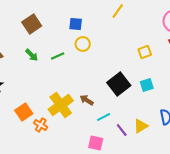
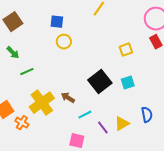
green line: (58, 56) -> (27, 72), moved

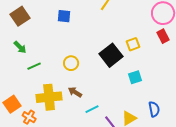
yellow circle: (64, 42) -> (71, 63), moved
black square: (100, 82) -> (111, 55), moved
yellow cross: (42, 103) -> (49, 97), turned 30

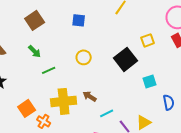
yellow square: (133, 44) -> (148, 40), moved
yellow circle: (71, 63) -> (84, 57), moved
blue semicircle: (154, 109) -> (169, 102), moved

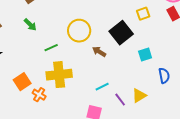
yellow circle: (84, 57) -> (79, 31), size x1.5
green line: (49, 70) -> (51, 48), moved
brown arrow: (90, 96) -> (99, 52), moved

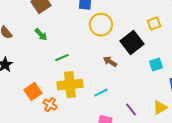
yellow circle: (79, 31) -> (101, 25), moved
cyan line: (102, 87) -> (101, 93), moved
yellow triangle: (139, 96) -> (160, 108), moved

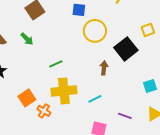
green arrow: (41, 35) -> (27, 39), moved
brown arrow: (110, 62) -> (104, 68), turned 64
cyan square: (156, 65) -> (150, 86), moved
purple line: (131, 110) -> (125, 116), turned -32

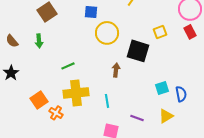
green arrow: (27, 39) -> (39, 41), turned 40
black square: (126, 49) -> (138, 51), turned -35
cyan line: (95, 99) -> (107, 101), turned -72

